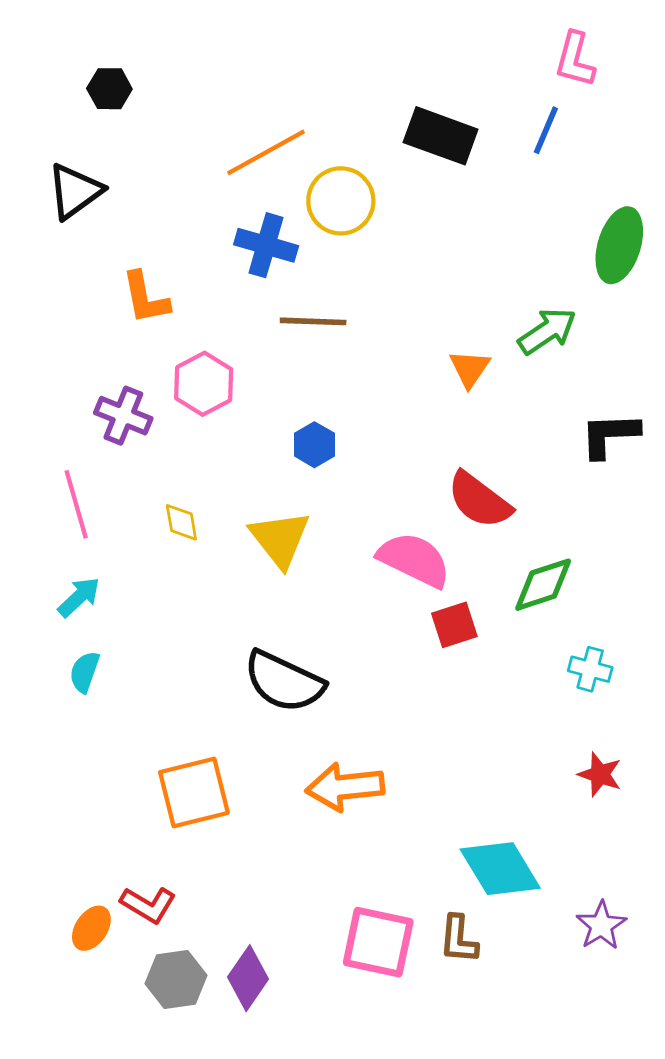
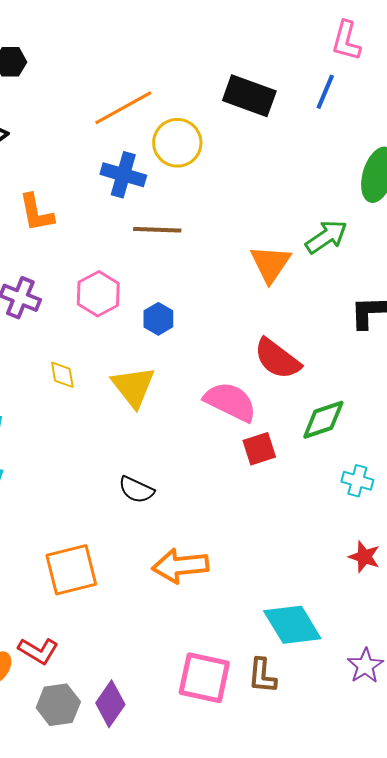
orange triangle: (470, 369) -> (270, 264), size x1.4
pink hexagon: (204, 384) -> (98, 294), moved
black semicircle: (284, 682) -> (136, 490), size x0.6

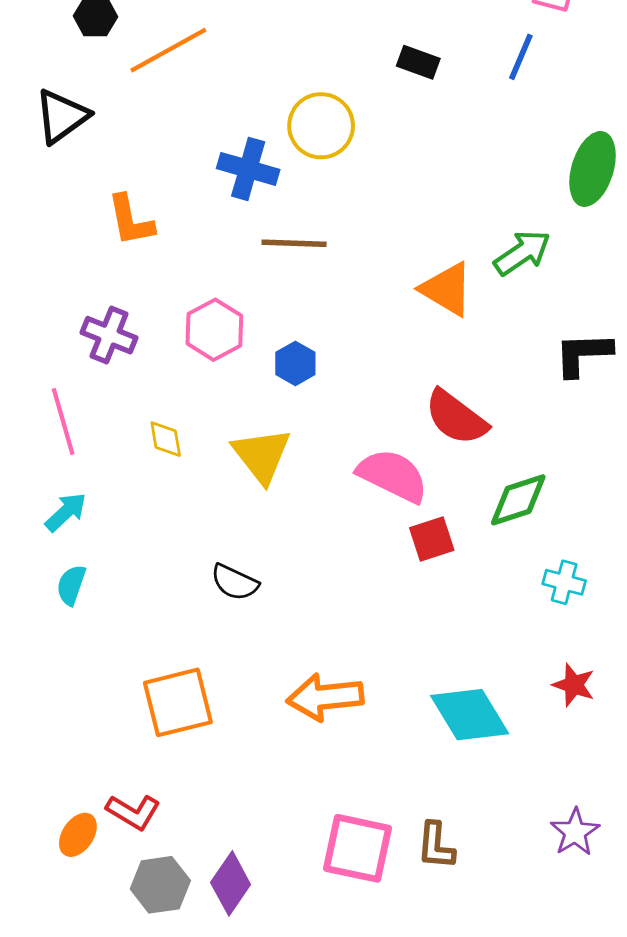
black rectangle: (249, 96) -> (418, 62), size x0.6
orange line: (123, 108) -> (168, 50), moved
orange triangle: (270, 264) -> (447, 289), turned -33
black semicircle: (136, 490) -> (235, 582), moved
cyan diamond: (292, 625) -> (470, 715), moved

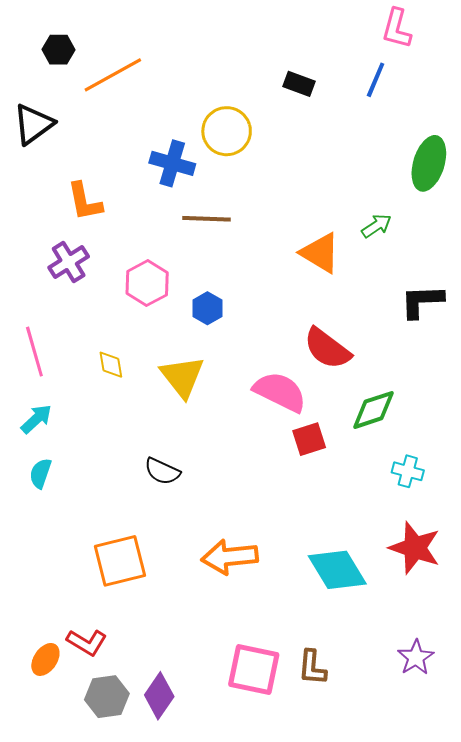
green arrow: (522, 253) -> (377, 226), size x0.7
purple cross: (109, 335) -> (69, 262), moved, turned 36
red star: (574, 685) -> (415, 548), size x1.6

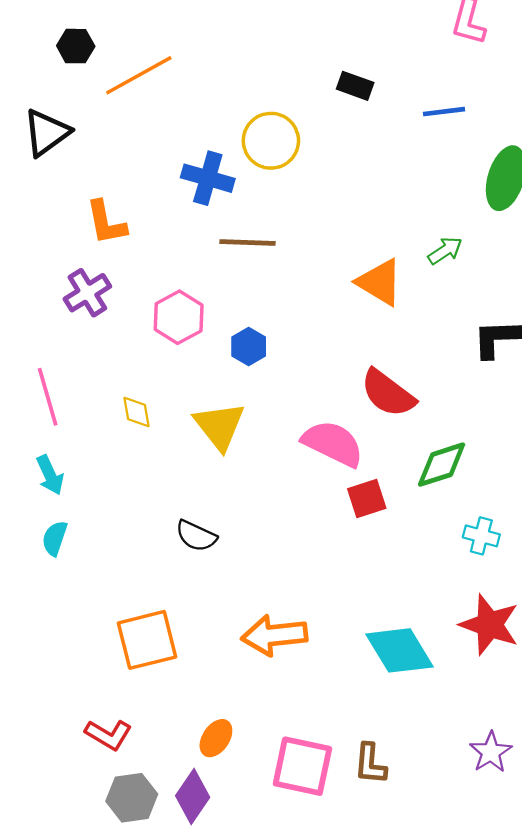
blue line: (376, 80) -> (444, 112), moved, turned 60
cyan arrow: (36, 419) -> (50, 475), turned 108
orange ellipse: (45, 659) -> (216, 738), moved

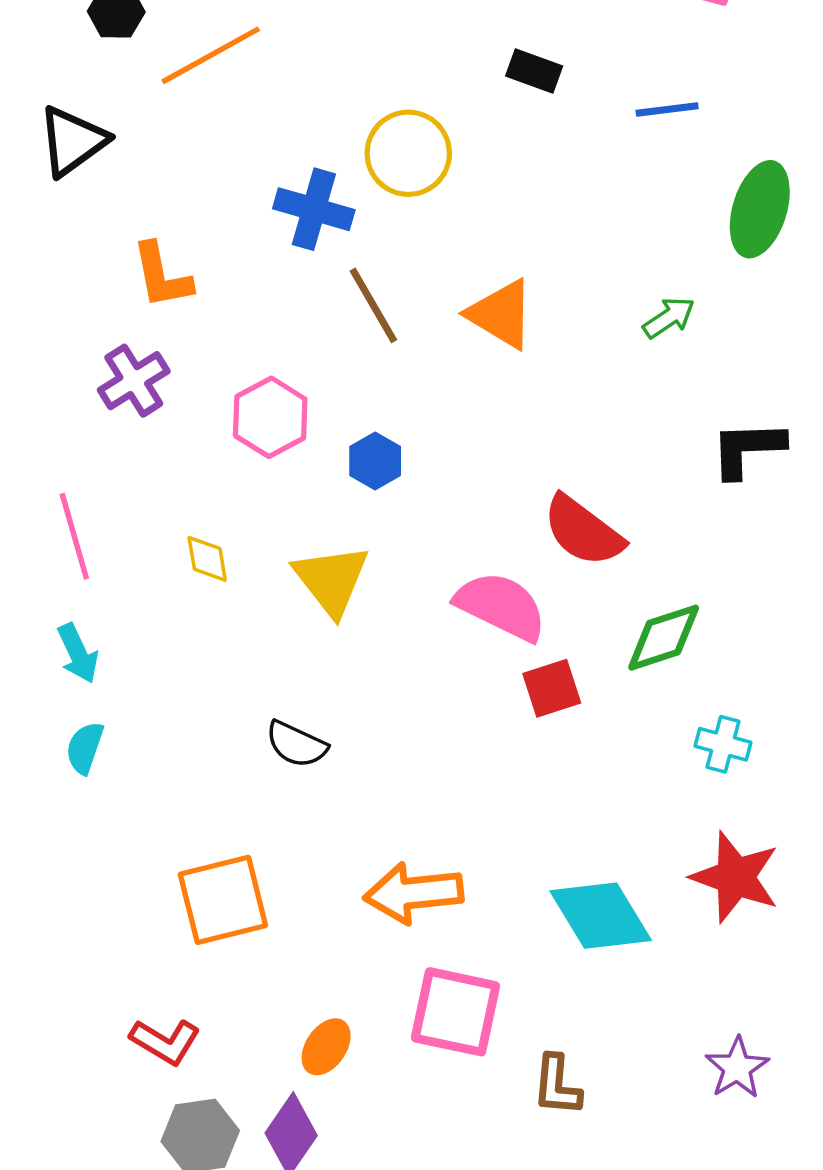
brown line: (248, 242) -> (373, 305), turned 58
orange triangle: (380, 282) -> (501, 314), moved
pink square: (302, 766) -> (455, 1012), moved

